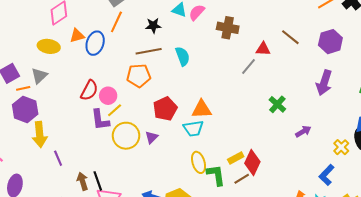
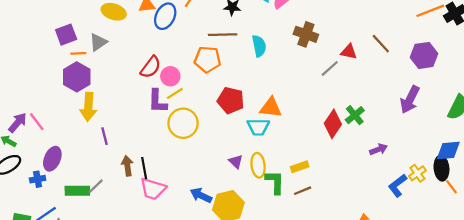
brown cross: (228, 28) -> (306, 34), moved
red pentagon: (165, 109) -> (231, 100), turned 30
purple triangle: (152, 137) -> (236, 162), moved, turned -40
red diamond: (252, 162) -> (333, 124), moved
blue L-shape: (327, 175) -> (398, 186), moved

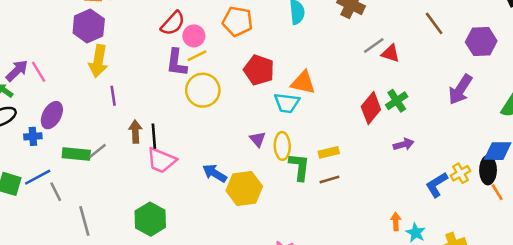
red triangle: (349, 52) -> (390, 53), moved
purple arrow: (378, 149) -> (404, 144), moved

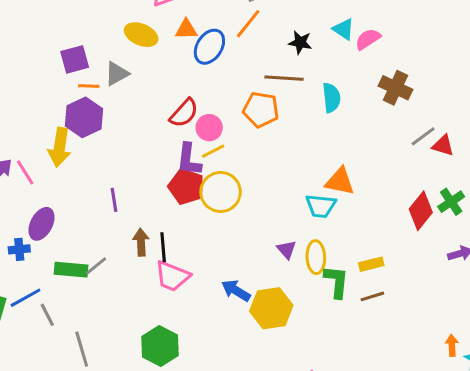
yellow arrow: (98, 61) -> (59, 147), moved
red pentagon: (259, 70) -> (186, 187), moved

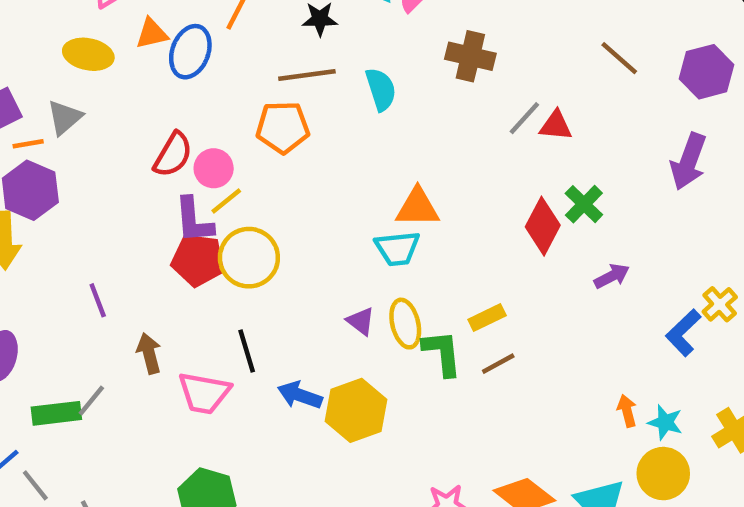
black line: (163, 247) -> (247, 351), moved

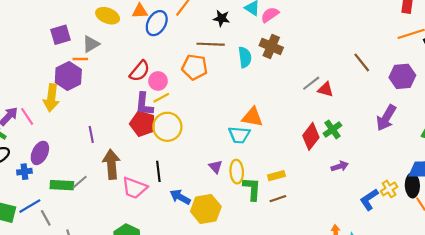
brown cross: (470, 56) -> (271, 46), moved
orange line: (28, 144) -> (80, 59), moved
brown arrow: (149, 353) -> (111, 164), size x1.5

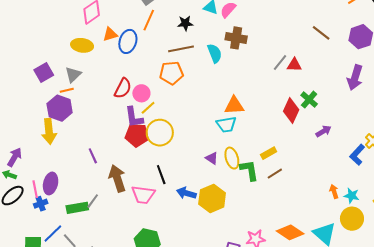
pink line: (27, 116) -> (35, 189), moved, turned 36

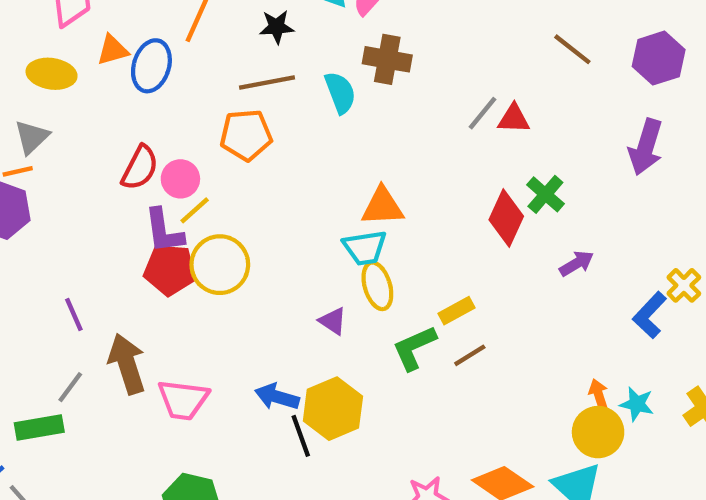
yellow ellipse: (232, 158) -> (377, 286), moved
green L-shape: (249, 170) -> (414, 348), turned -105
black line: (161, 175) -> (301, 436), moved
gray line: (93, 201) -> (70, 387), moved
yellow circle: (352, 219) -> (598, 432), moved

